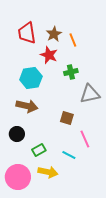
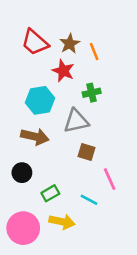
red trapezoid: (27, 33) -> (35, 42), turned -40
gray triangle: (90, 94) -> (76, 121), moved

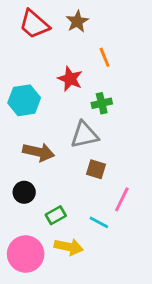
red trapezoid: (35, 42) -> (34, 24), moved
brown star: (70, 44) -> (77, 21), moved
cyan hexagon: (40, 100) -> (24, 100), moved
pink line: (110, 179) -> (122, 199), turned 50

